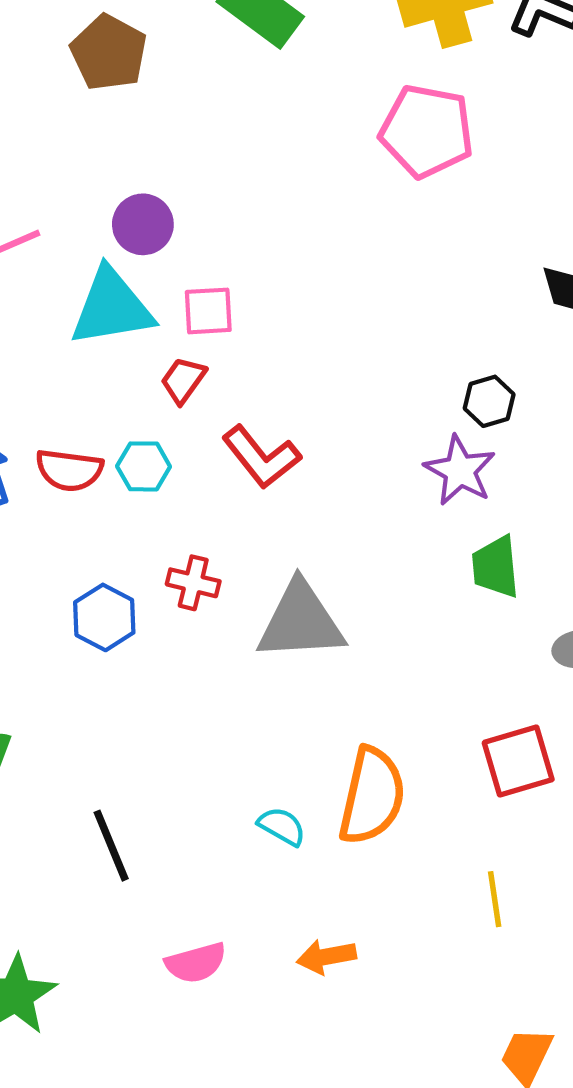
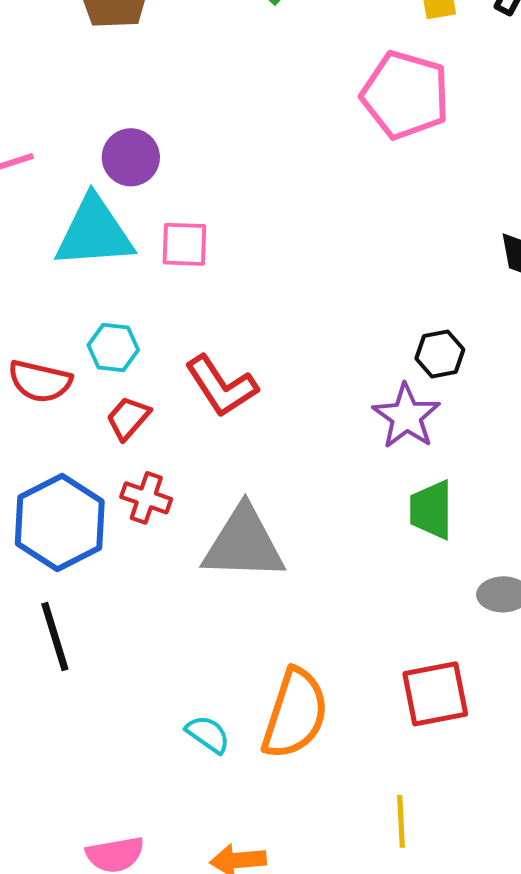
red trapezoid: (183, 380) -> (128, 418), moved
cyan hexagon: (144, 466) -> (113, 347), moved
blue hexagon: (104, 617) -> (60, 522), size x1.5
black line: (111, 846) -> (55, 636), moved

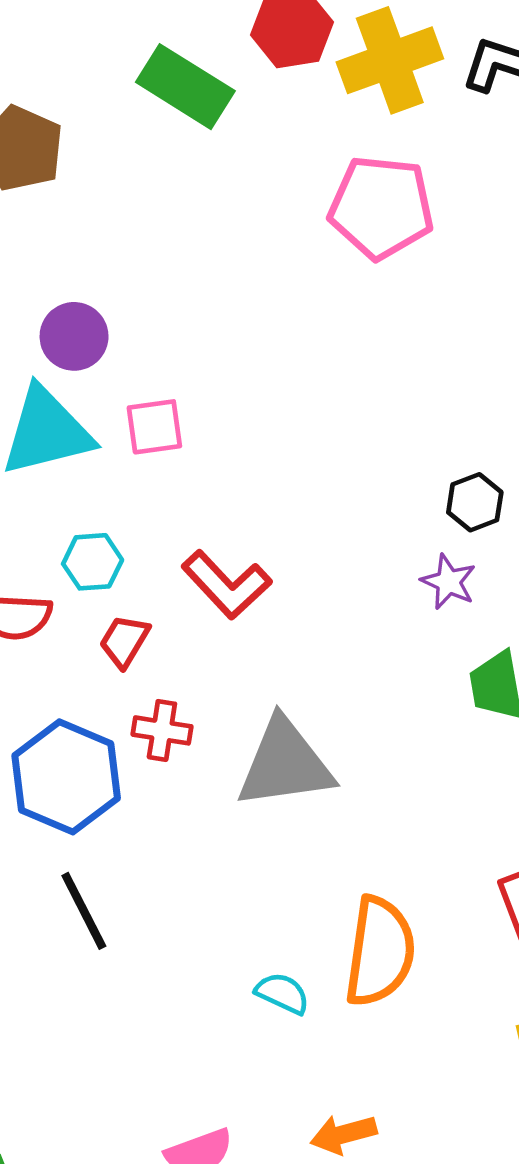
purple star: (406, 416) -> (448, 582), size x0.7

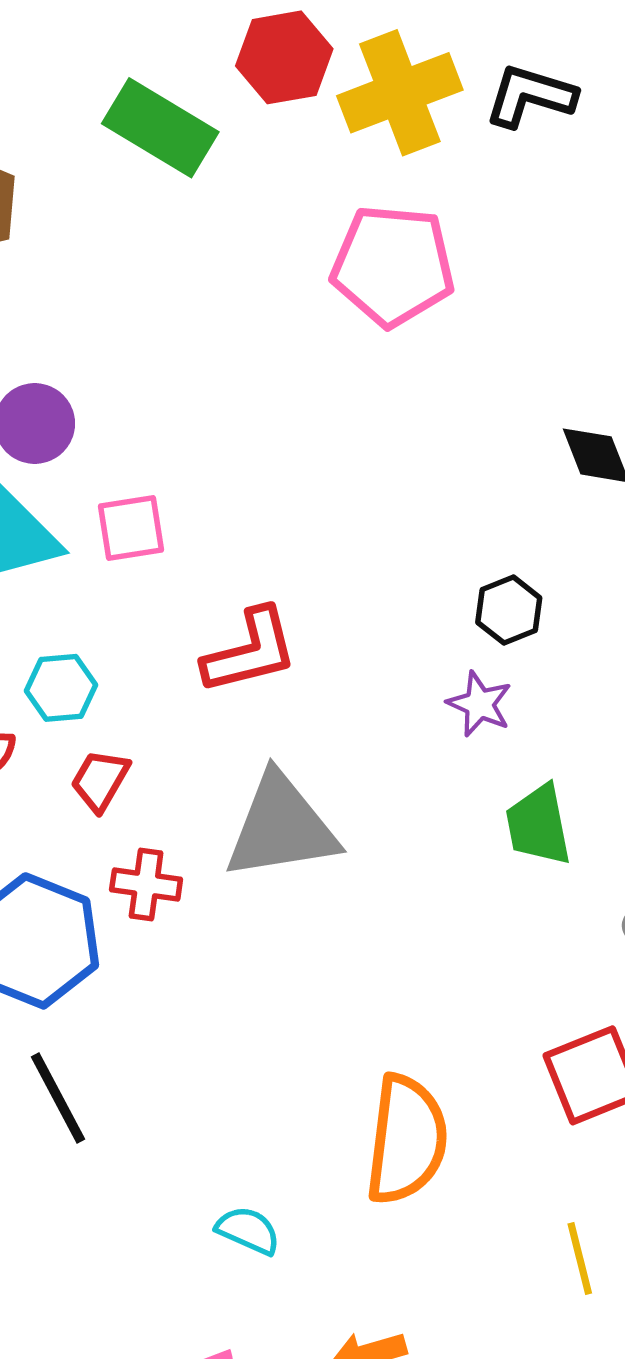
red L-shape: (226, 585) -> (250, 651), moved, turned -60
gray triangle: (285, 764) -> (281, 827), moved
cyan semicircle: (282, 993) -> (248, 1230), moved

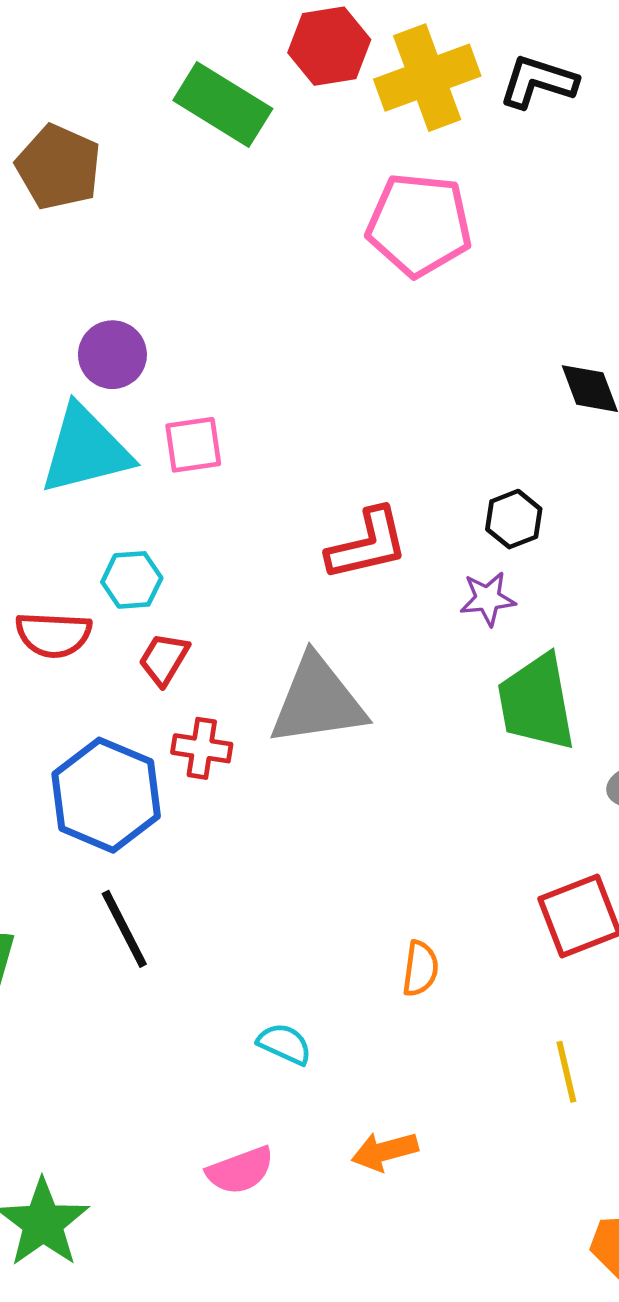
red L-shape: (250, 651) -> (367, 544), moved
purple star: (480, 704) -> (488, 599), turned -30
green trapezoid: (538, 825) -> (536, 702), size x1.4
orange semicircle: (406, 1140) -> (420, 969), size x0.5

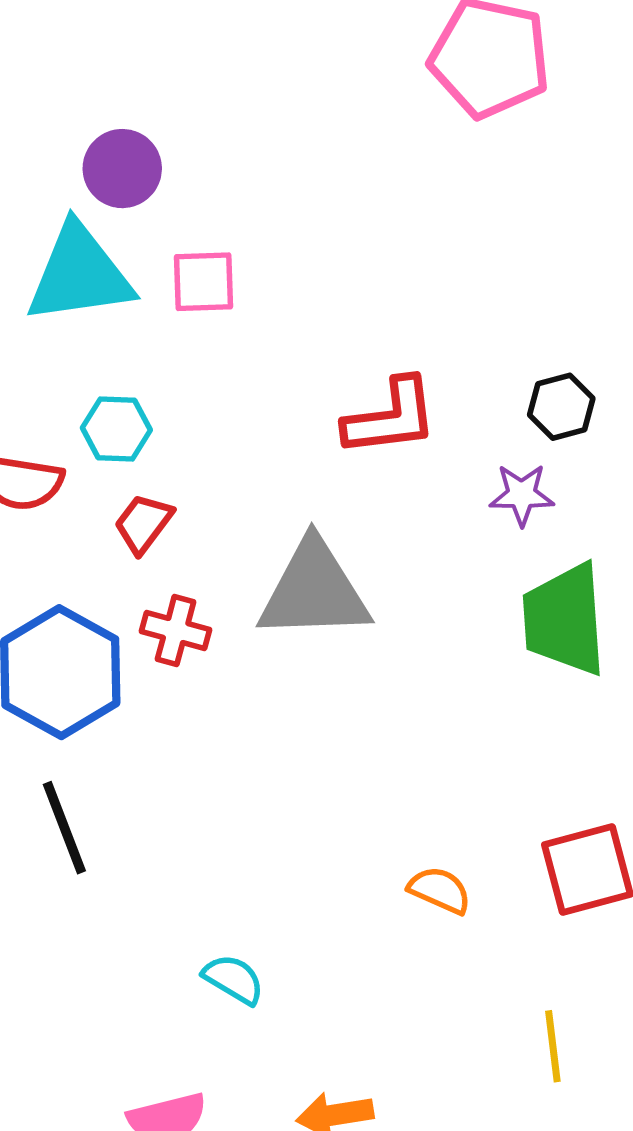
orange semicircle: (420, 969) -> (440, 890), moved, turned -80

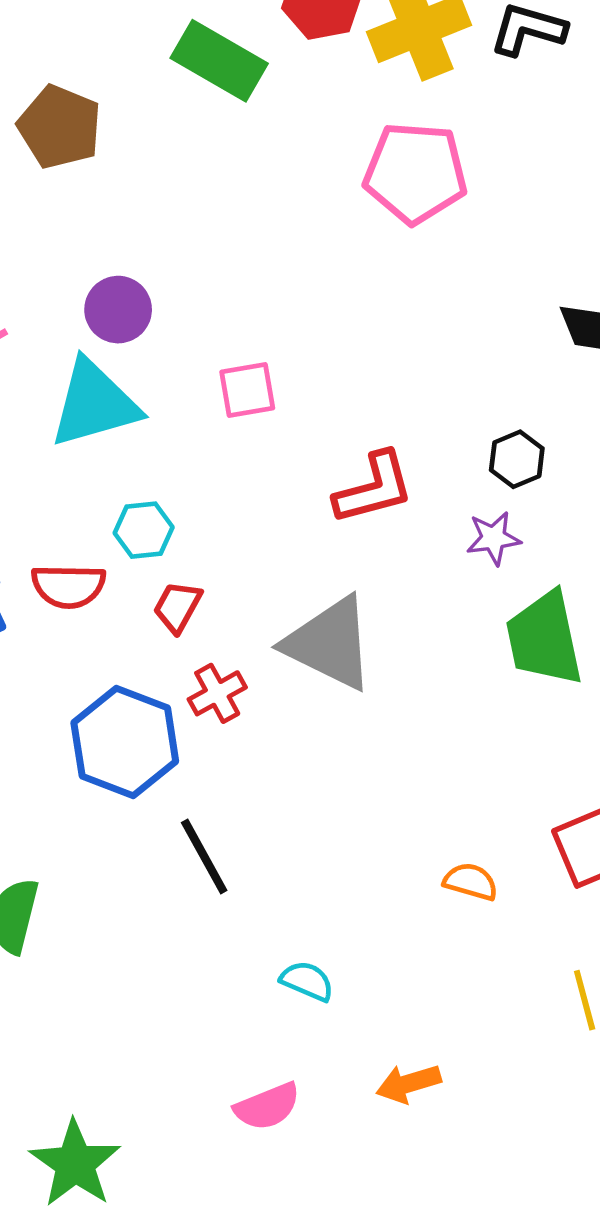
pink square: (203, 282) -> (247, 390), moved
gray triangle: (314, 591) -> (329, 643), turned 36
red cross: (176, 630) -> (217, 693), turned -36
black line: (64, 828) -> (204, 856), moved

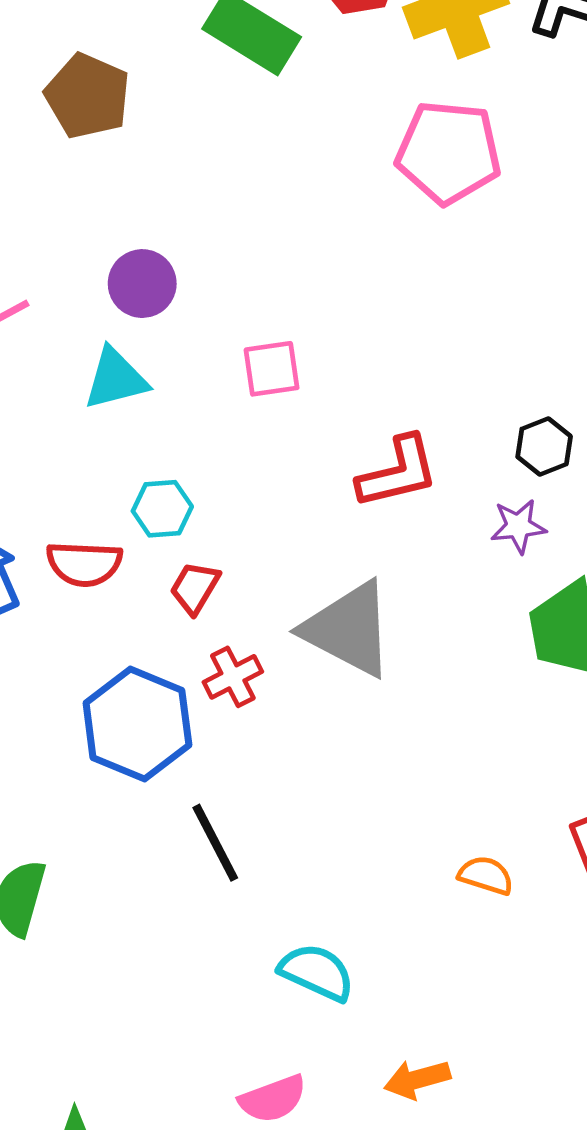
cyan triangle: (94, 404) -> (116, 379), size x0.7
cyan semicircle: (307, 981) -> (317, 972), size x1.4

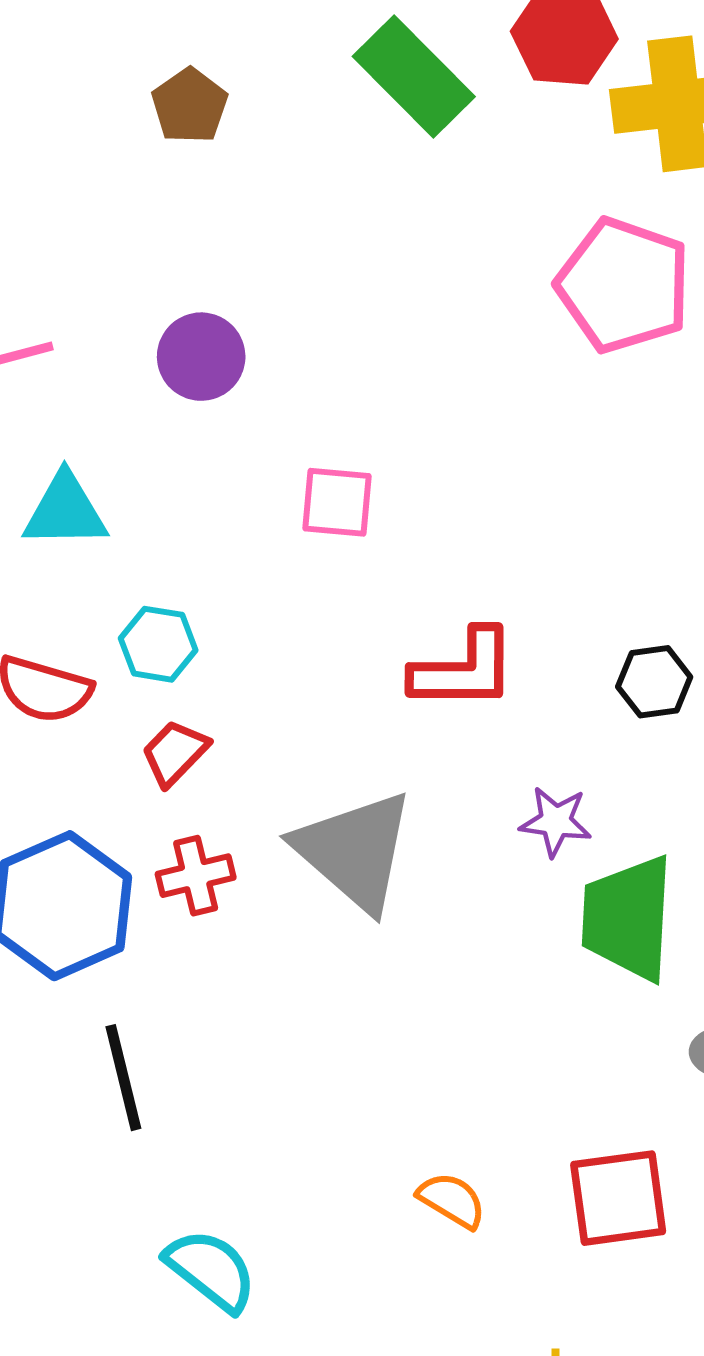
brown pentagon: (88, 96) -> (190, 106), size x0.7
cyan triangle: (116, 379) -> (65, 511), moved
purple star: (518, 526) -> (556, 821), moved

